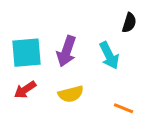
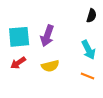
cyan arrow: (109, 55) -> (88, 50), moved

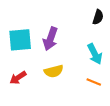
red arrow: (18, 63) -> (18, 78), moved

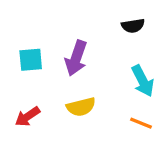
black semicircle: (98, 17) -> (133, 26), moved, turned 64
cyan square: (20, 40) -> (31, 60), size x0.7

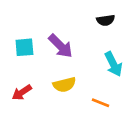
purple arrow: (76, 58) -> (61, 46), turned -64
orange line: (141, 123) -> (101, 103), moved

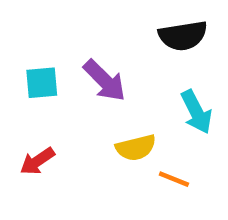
black semicircle: (106, 20) -> (183, 36), size x1.5
yellow semicircle: (64, 85) -> (136, 148), moved

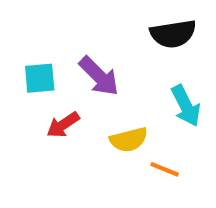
red arrow: (37, 161) -> (63, 125), moved

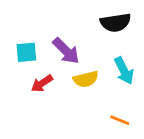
yellow semicircle: (129, 140) -> (86, 79), moved
orange line: (165, 169) -> (120, 120), moved

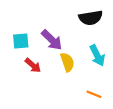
yellow semicircle: (86, 79) -> (67, 62), turned -96
red arrow: (42, 83) -> (33, 65), turned -105

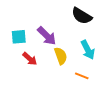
black semicircle: (91, 18) -> (82, 16), turned 40
orange line: (94, 94) -> (82, 76), moved

